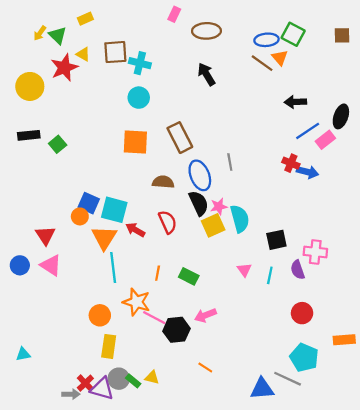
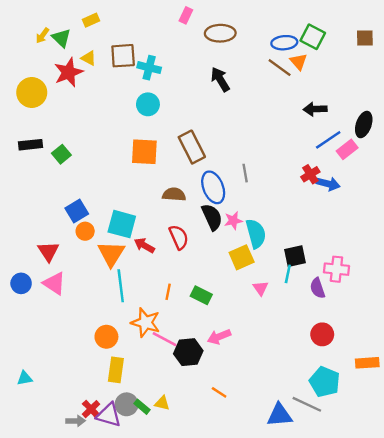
red cross: (291, 163) -> (310, 174), turned 35
blue square: (89, 203) -> (77, 211), moved, turned 35
yellow square: (213, 225) -> (242, 257), moved
cyan line: (270, 275) -> (288, 274), moved

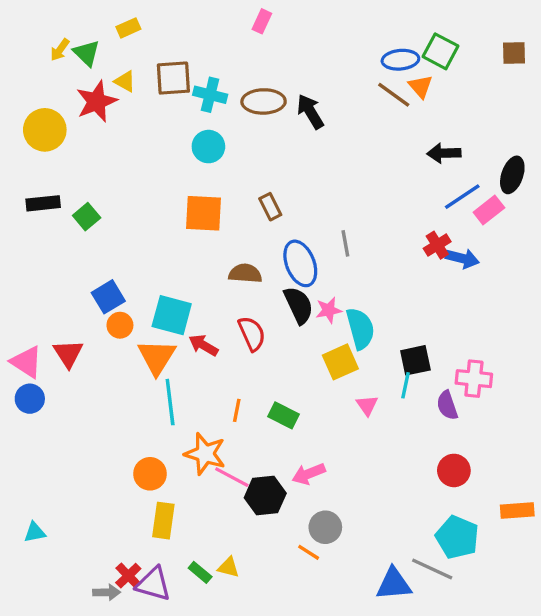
brown ellipse: (220, 33) -> (264, 101), moved
brown rectangle: (192, 147) -> (270, 207), size x0.6
pink triangle: (54, 283) -> (26, 362), moved
gray circle: (127, 404) -> (325, 527), moved

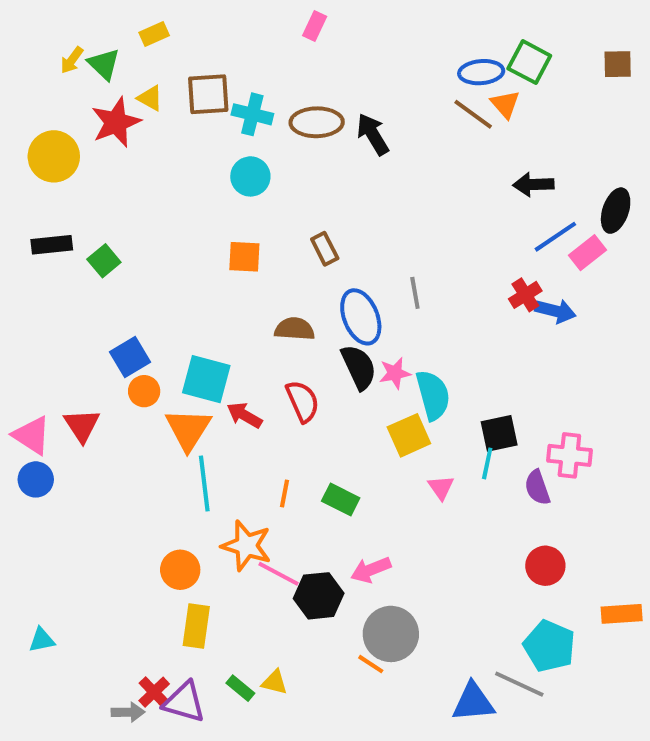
orange square: (203, 213) -> (244, 257), size x0.7
gray circle: (325, 527) -> (391, 634), size x1.4

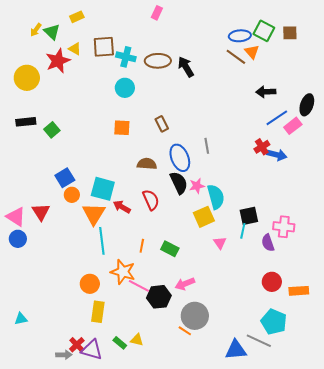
brown square: (618, 64) -> (290, 33), moved
orange rectangle: (622, 614) -> (299, 291), moved

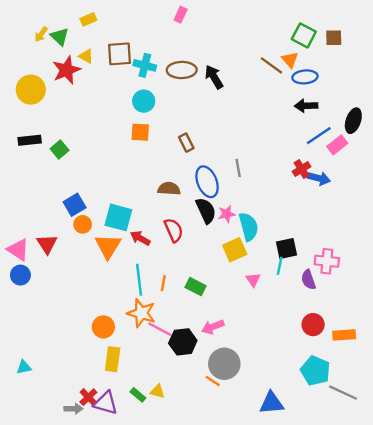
blue ellipse: (240, 36) -> (305, 77), moved
orange square: (122, 128) -> (140, 132), moved
cyan line: (102, 241) -> (139, 280), moved
gray line: (259, 341) -> (343, 393), moved

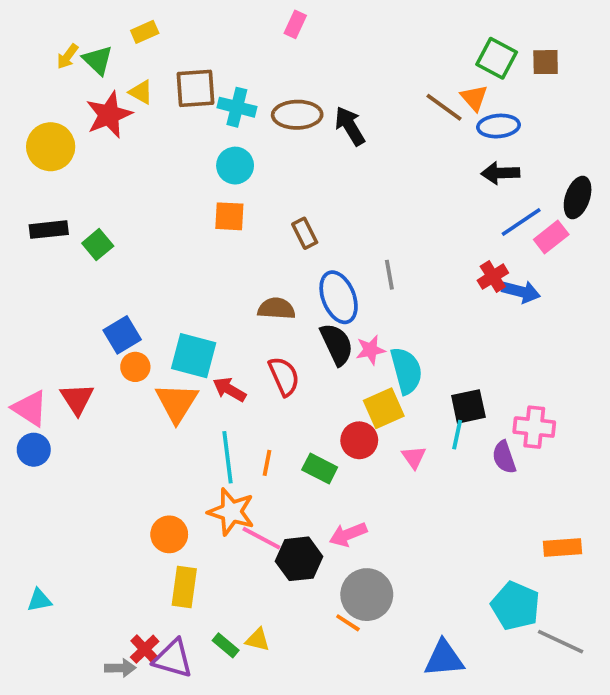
red circle: (313, 325) -> (359, 440), moved

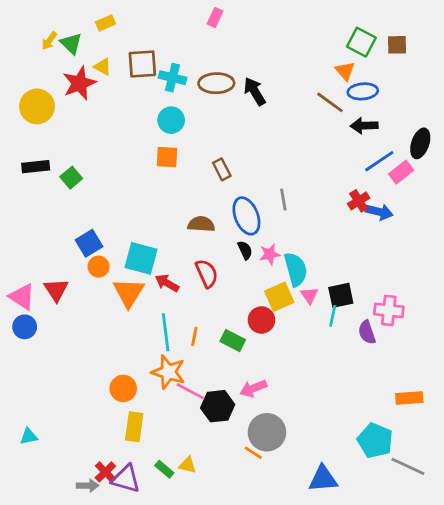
brown line: (444, 107) -> (330, 102), moved
black semicircle: (337, 344) -> (245, 250), size x0.6
pink triangle: (414, 457) -> (309, 295), moved

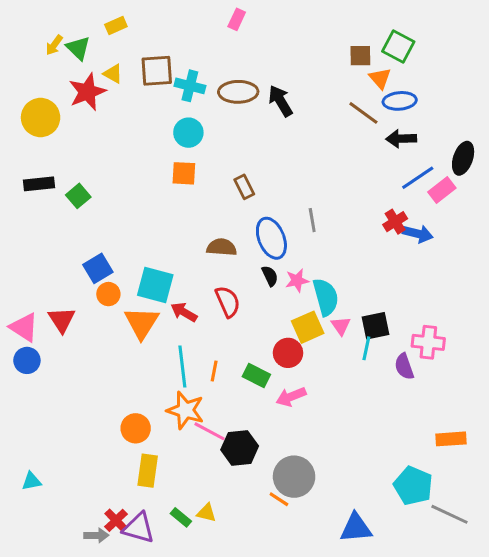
brown square: (397, 45) -> (360, 56), moved
pink arrow: (253, 388) -> (291, 397), moved

